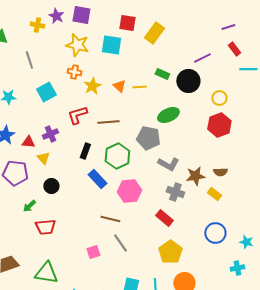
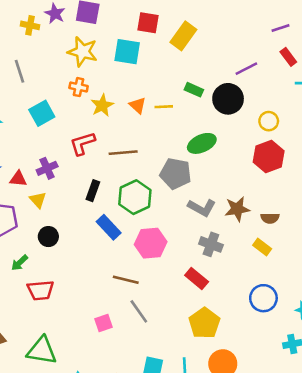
brown star: (195, 176) -> (237, 209), moved

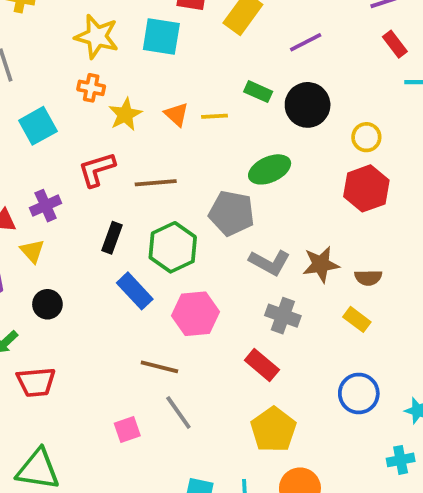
purple line: (246, 69) -> (306, 42), moved

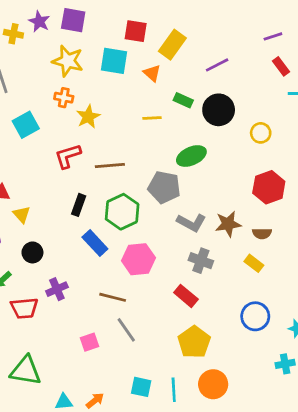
orange triangle: (177, 114) -> (152, 73), moved
red hexagon: (366, 188) -> (269, 187), moved
purple cross: (46, 206) -> (57, 289), moved

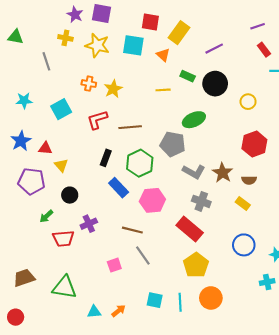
yellow cross: (13, 34) -> (65, 38), moved
orange cross: (64, 98) -> (89, 84), moved
cyan square: (26, 125) -> (61, 109), moved
brown star: (228, 224) -> (223, 173), turned -30
red rectangle: (186, 296) -> (190, 229), size x1.4

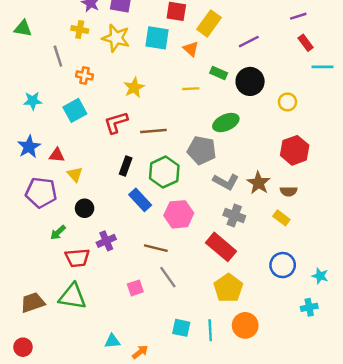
orange cross: (89, 84) -> (85, 75), moved
green triangle: (64, 287) -> (72, 296), moved
orange arrow: (119, 311) -> (140, 352), moved

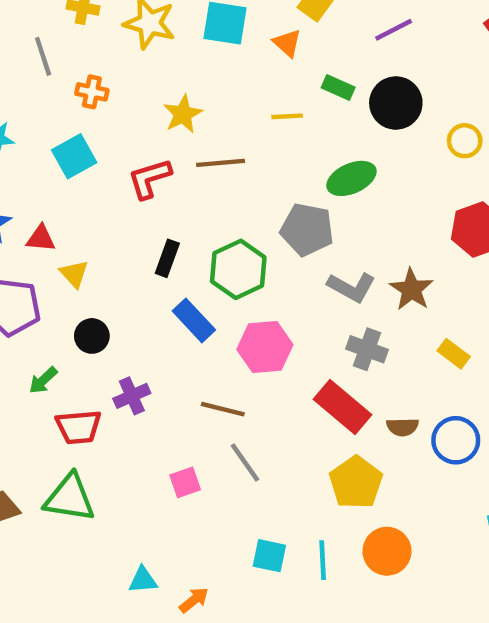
brown line: (153, 131) -> (221, 163), moved
brown semicircle: (289, 191) -> (403, 427), moved

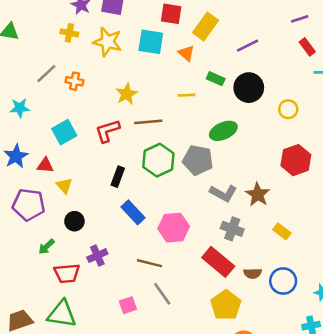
gray line: (43, 56) -> (46, 74), moved, turned 65
cyan square: (74, 156) -> (64, 132), moved
green hexagon: (238, 269) -> (158, 160), moved

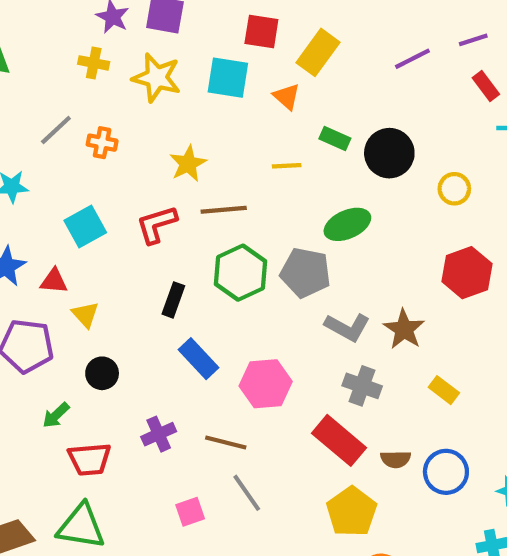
purple line: (247, 46) -> (412, 59), moved
purple cross: (97, 256) -> (159, 434), moved

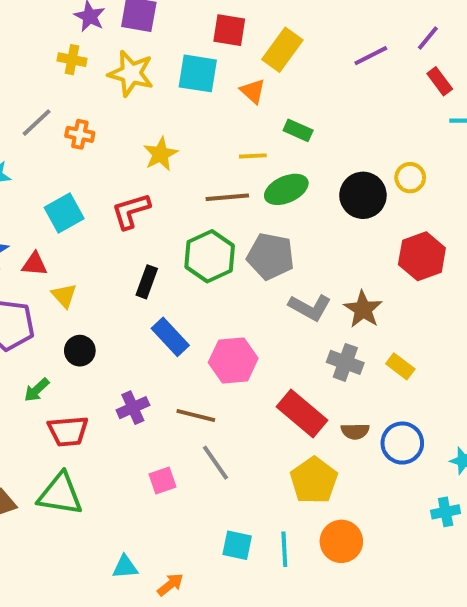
purple line: (473, 40) -> (428, 38), turned -32
black circle: (389, 153) -> (363, 195), moved
brown line: (224, 210) -> (227, 197), moved
green ellipse: (347, 224) -> (286, 189), moved
gray cross: (362, 386) -> (345, 362), moved

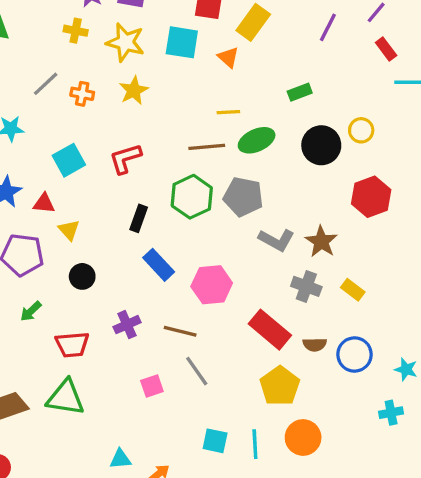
purple line: (371, 56) -> (328, 27), turned -36
green rectangle: (298, 130) -> (300, 92), moved, turned -45
yellow star: (160, 154) -> (134, 90), moved
green arrow: (37, 390) -> (31, 311), moved

